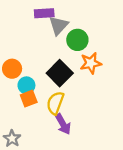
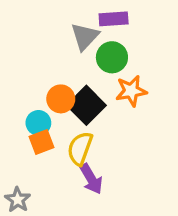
purple rectangle: (44, 13) -> (114, 19), moved
orange circle: (12, 69) -> (61, 99), moved

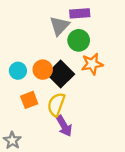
cyan circle: (38, 123) -> (18, 71), moved

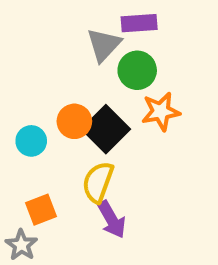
cyan circle: (18, 71) -> (31, 141), moved
orange square: (29, 100) -> (41, 210), moved

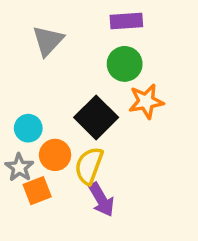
gray triangle: (104, 45) -> (48, 41), moved
orange circle: (74, 121) -> (55, 155), moved
gray star: (21, 245) -> (19, 167), moved

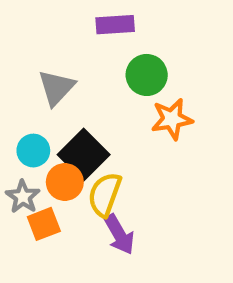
purple rectangle: (126, 21) -> (115, 25), moved
gray triangle: (48, 41) -> (56, 88), moved
black square: (96, 117) -> (84, 155), moved

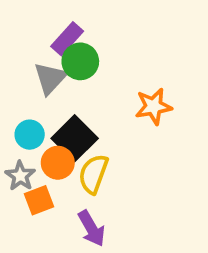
purple rectangle: (115, 25) -> (67, 39), moved, turned -44
green circle: (147, 75) -> (80, 61), moved
purple arrow: (119, 234) -> (92, 228), moved

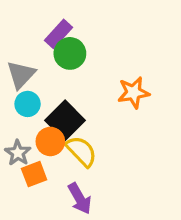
gray triangle: (50, 78) -> (21, 75), moved
cyan circle: (30, 135) -> (28, 104), moved
yellow semicircle: (93, 174) -> (81, 151), turned 116

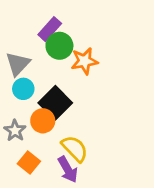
orange star: (133, 93) -> (84, 61), moved
yellow semicircle: (81, 151) -> (75, 149), moved
orange square: (34, 174) -> (29, 163), moved, turned -30

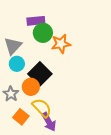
purple rectangle: (50, 29) -> (36, 21), turned 42
yellow semicircle: (75, 149) -> (42, 108), moved

